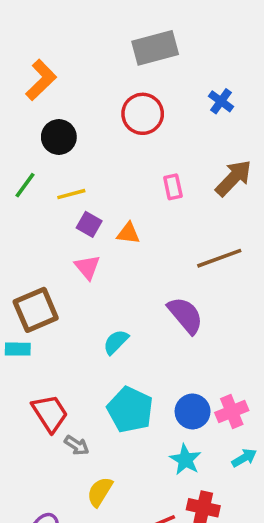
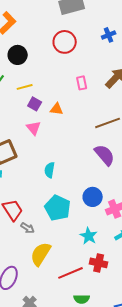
blue cross: (221, 101) -> (109, 35), turned 32
purple semicircle: (185, 315) -> (105, 155), moved
cyan semicircle: (116, 342) -> (50, 170), turned -35
blue circle: (193, 411) -> (93, 197), moved
yellow semicircle: (100, 492) -> (41, 254), size x1.4

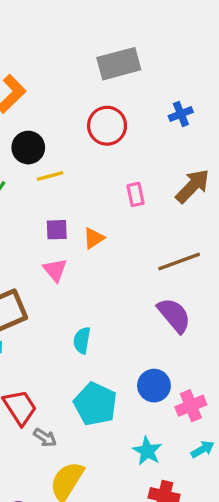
yellow line: (25, 87) -> (50, 176), moved
purple square: (35, 104) -> (57, 230), turned -32
orange triangle: (57, 109) -> (94, 238), turned -40

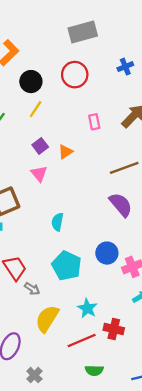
black circle: (28, 148) -> (31, 82), moved
yellow line: (50, 176) -> (36, 109), turned -42
purple square: (57, 230) -> (40, 146), turned -35
cyan star: (147, 451) -> (87, 308), moved

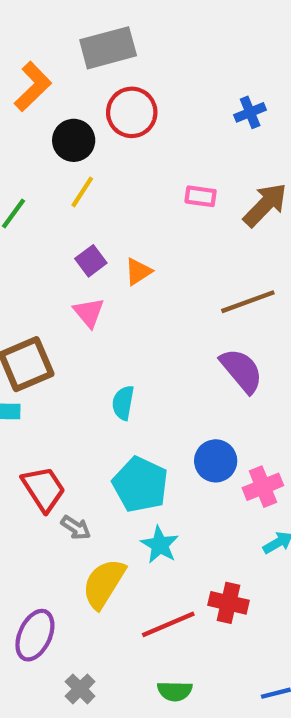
gray rectangle: (83, 32) -> (108, 48), moved
red circle: (75, 75) -> (132, 112), moved
pink rectangle: (94, 122) -> (201, 196), moved, turned -70
cyan star: (87, 308) -> (160, 545), moved
green semicircle: (94, 370) -> (175, 691), moved

